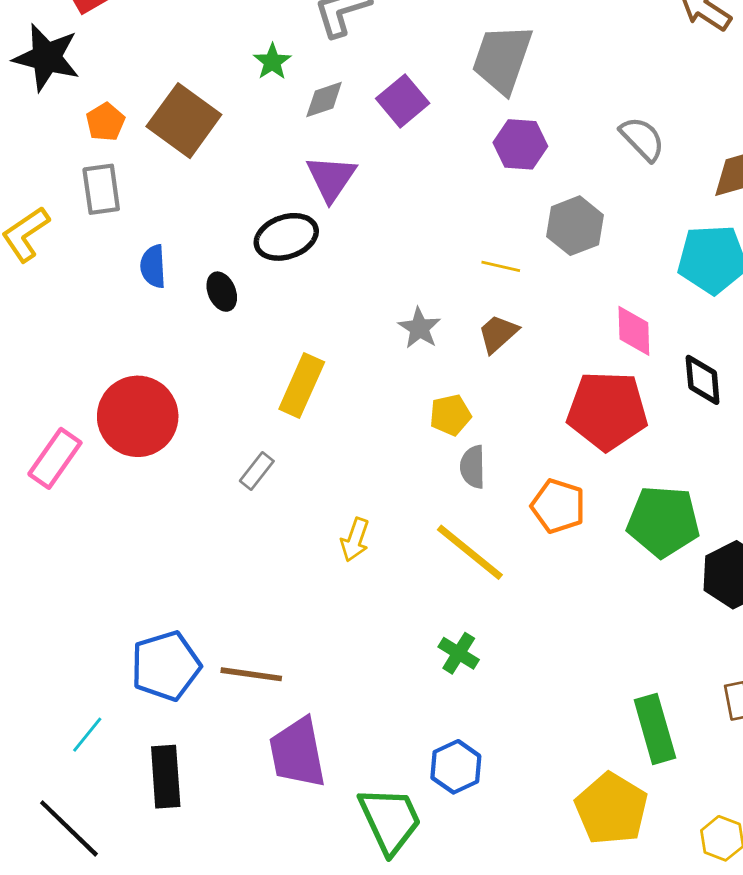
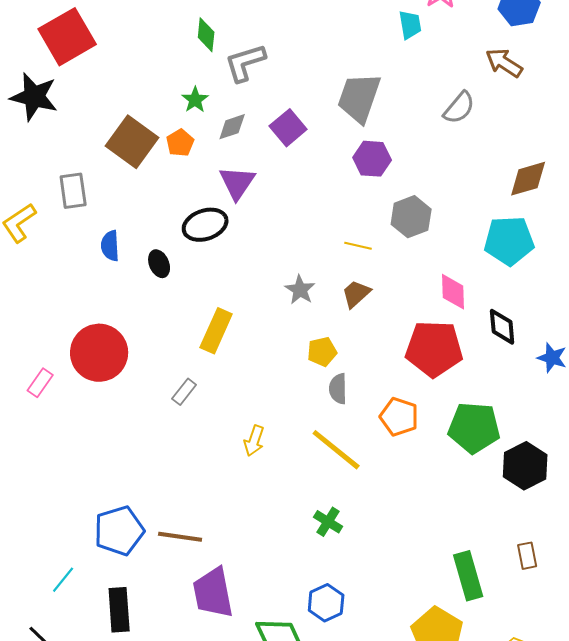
orange pentagon: (105, 122) -> (180, 143), moved
gray semicircle: (642, 139) -> (459, 108), moved, turned 84
pink rectangle: (55, 458) -> (40, 383), size x0.7

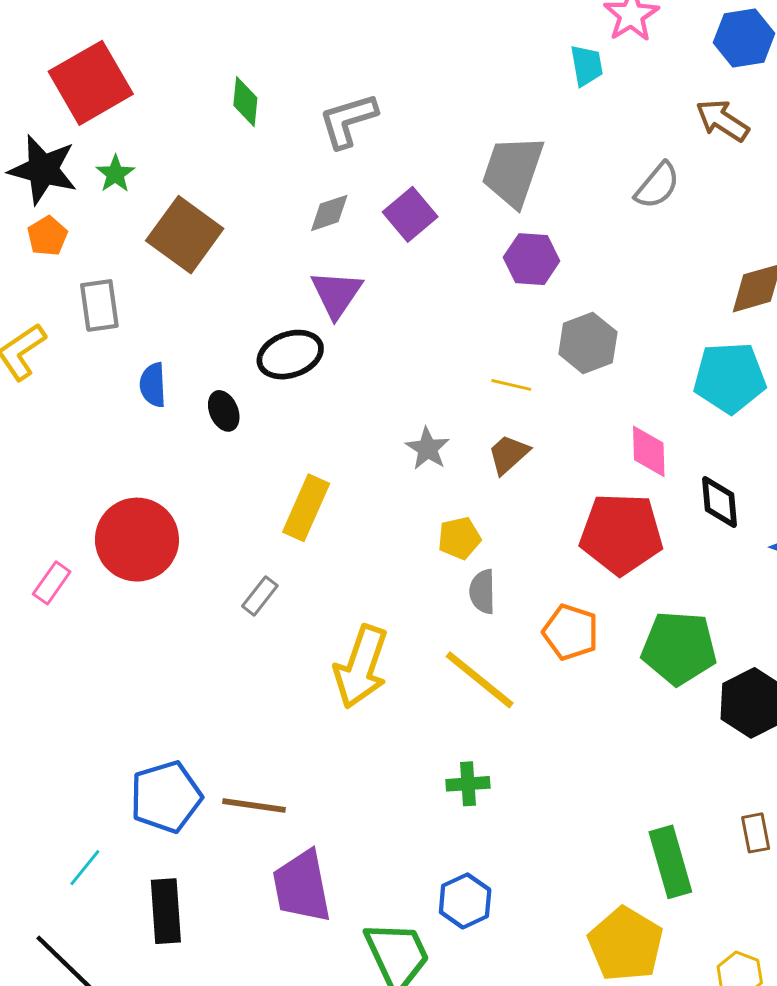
green diamond: (206, 35) -> (245, 102), moved
green star: (195, 100) -> (115, 174), moved
orange pentagon: (180, 143) -> (47, 236), moved
yellow arrow: (254, 441) -> (361, 667), size x1.8
green cross: (328, 522) -> (468, 784), turned -36

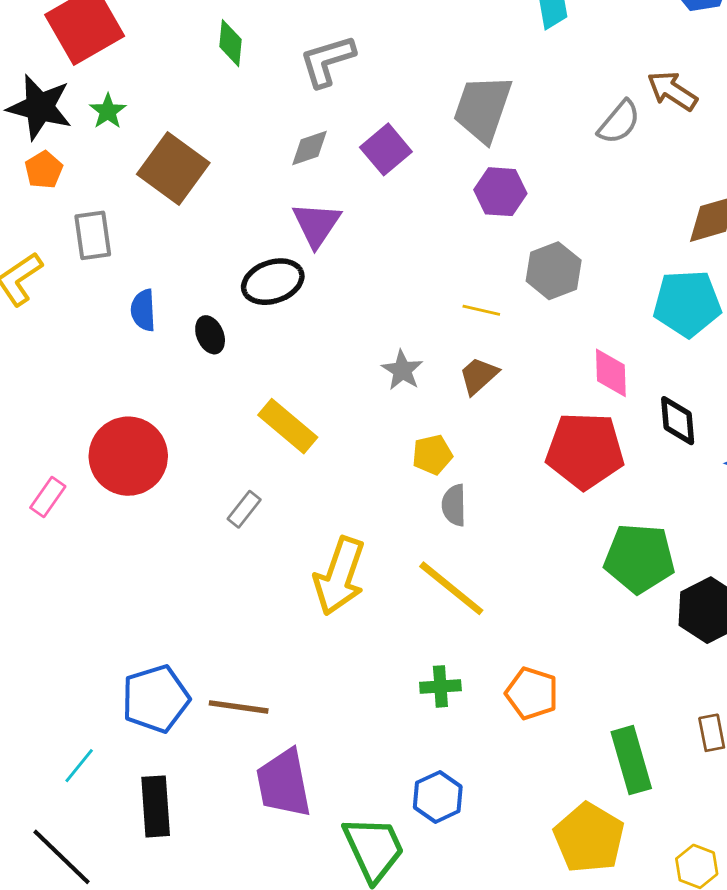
brown arrow: (722, 120) -> (672, 91), moved
yellow rectangle: (306, 508) -> (288, 426), turned -74
orange pentagon: (571, 632) -> (532, 693), moved

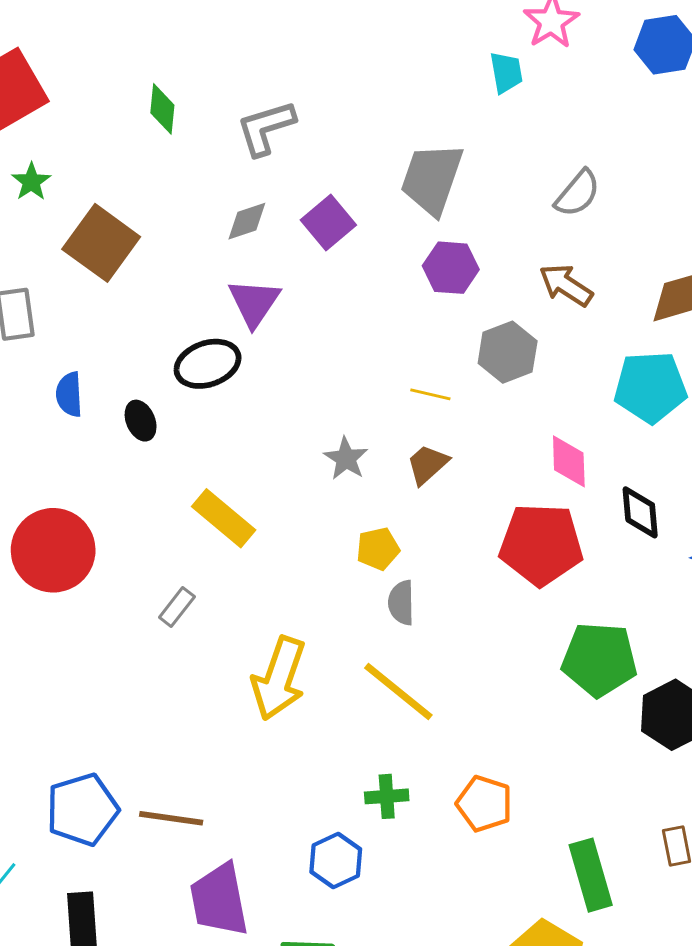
brown arrow: (672, 91) -> (566, 285), moved
blue hexagon: (438, 797) -> (336, 860), moved

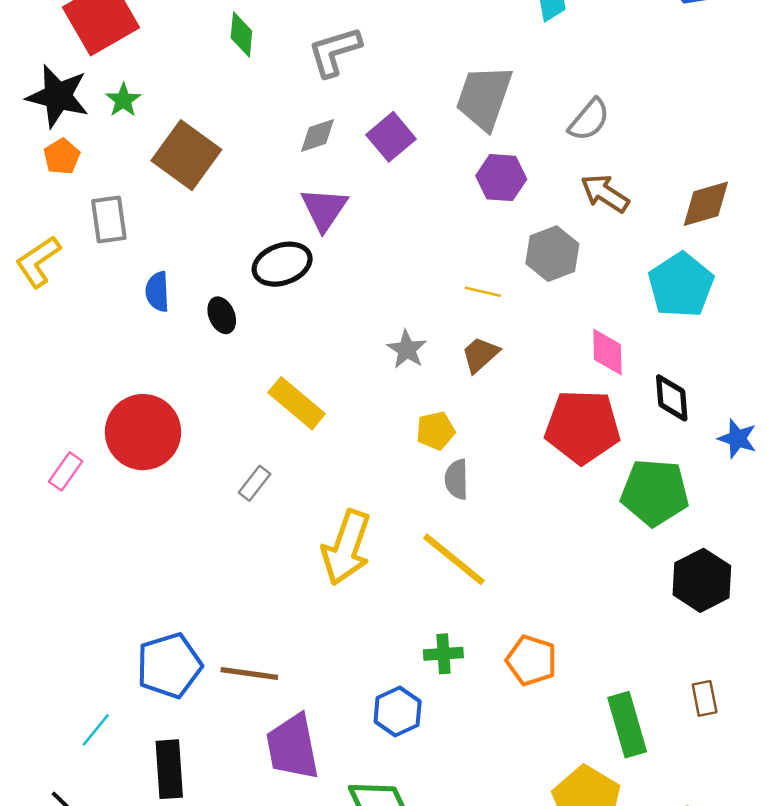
gray semicircle: (578, 193) -> (589, 120), moved
cyan pentagon: (650, 387) -> (681, 285), turned -30
green pentagon: (599, 659) -> (655, 492), moved

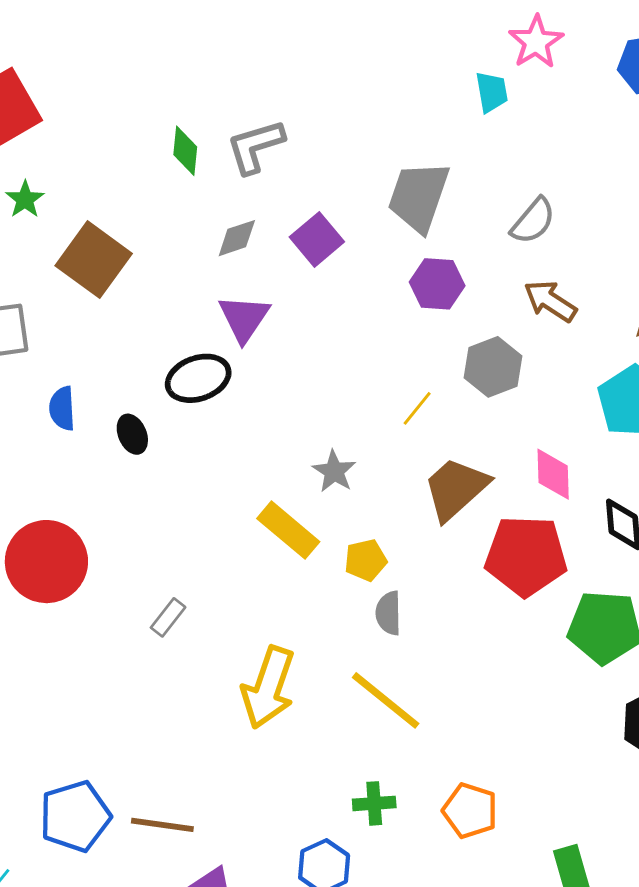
green diamond: (241, 35) -> (185, 151), moved
yellow line: (483, 292) -> (417, 408), turned -64
brown trapezoid: (480, 355) -> (456, 489), moved, size x1.6
yellow rectangle: (297, 403) -> (288, 530), moved

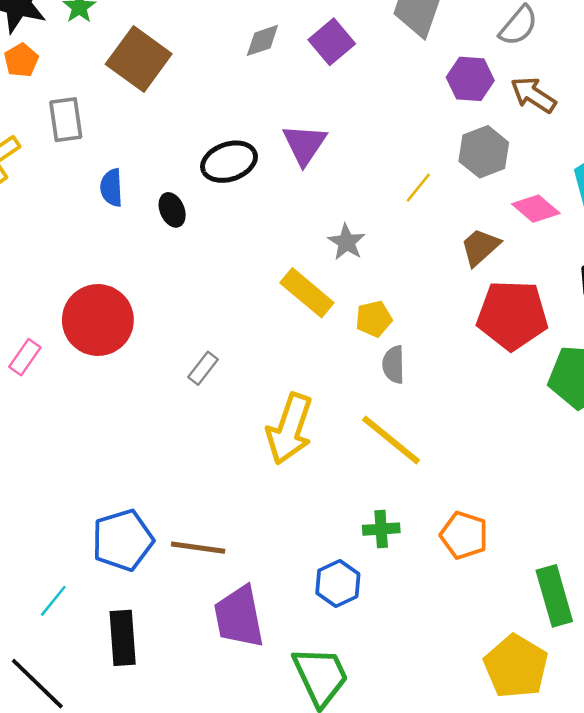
purple hexagon: (437, 284) -> (470, 79), moved
purple triangle: (244, 318) -> (304, 144), moved
pink diamond: (553, 474) -> (536, 209), moved, turned -48
brown trapezoid: (456, 489) -> (480, 247), moved, size x0.7

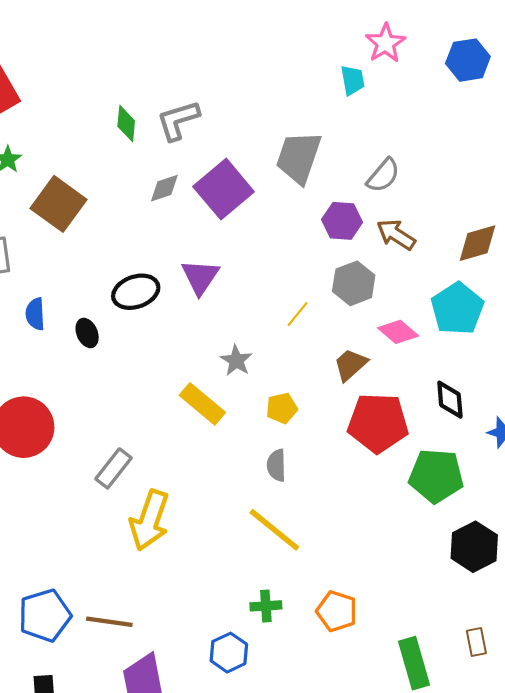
purple square: (332, 42) -> (224, 189), size x1.5
yellow pentagon: (374, 319) -> (282, 408), moved
gray rectangle: (203, 368) -> (114, 468), size x1.4
yellow arrow: (290, 429) -> (149, 520), moved

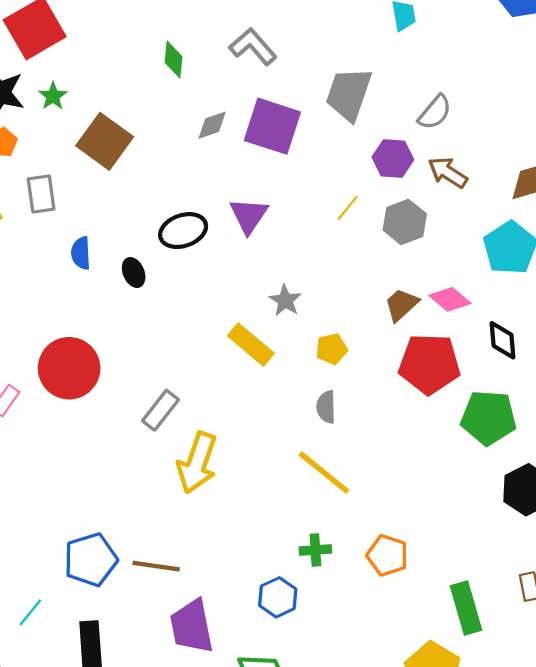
gray L-shape: (178, 120) -> (253, 47), moved, turned 66
purple square: (224, 189) -> (272, 126), turned -32
yellow line: (298, 314) -> (348, 208), moved
pink diamond: (398, 332) -> (450, 299), moved

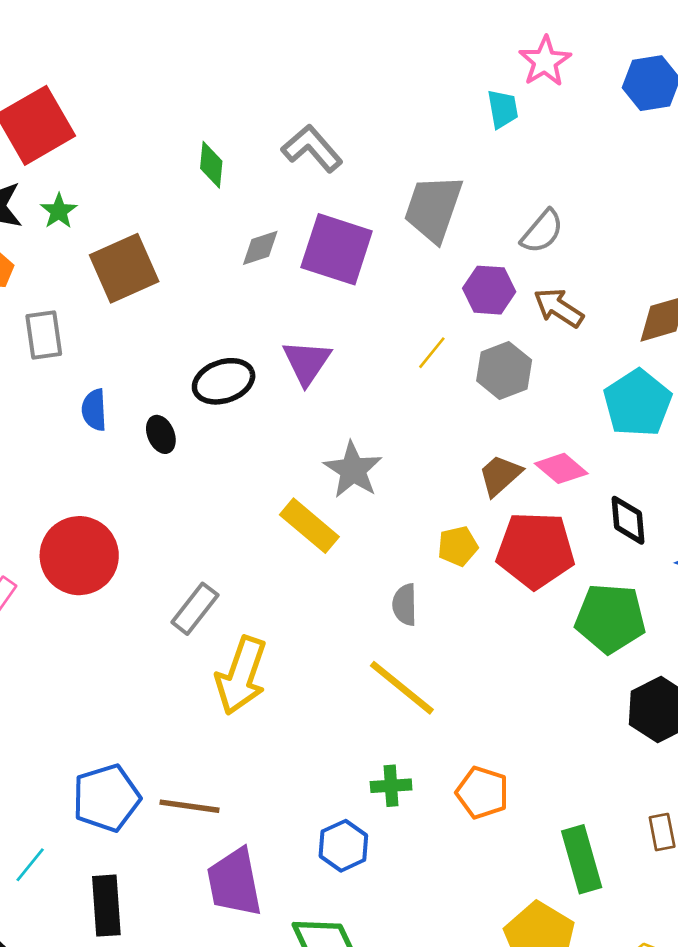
brown square: (105, 141) -> (124, 268), turned 30
gray star: (285, 300) -> (353, 470), size x1.4
yellow pentagon: (332, 349) -> (458, 546), moved

